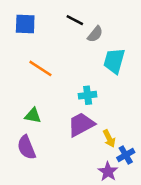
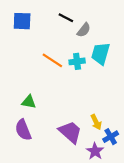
orange line: (40, 68) -> (52, 60), moved
cyan cross: (88, 95) -> (77, 61), moved
purple trapezoid: (81, 124) -> (70, 132), moved, turned 70

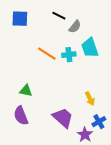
cyan trapezoid: (101, 54) -> (90, 48), turned -35
yellow arrow: (96, 122) -> (90, 99), moved

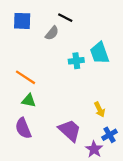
gray semicircle: (75, 27) -> (52, 33), moved
orange line: (47, 54) -> (25, 77), moved

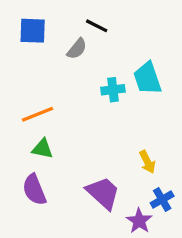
orange line: (25, 77) -> (38, 114), turned -55

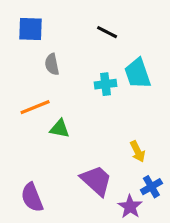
black line: (97, 26) -> (107, 32), moved
gray semicircle: (77, 49) -> (52, 64), moved, turned 130
green triangle: (42, 149) -> (60, 129), moved
purple semicircle: (34, 190) -> (32, 197), moved

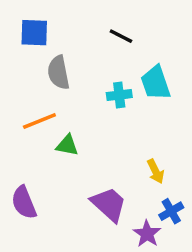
gray semicircle: (52, 64) -> (59, 72), size x1.4
purple semicircle: (32, 197) -> (24, 203), moved

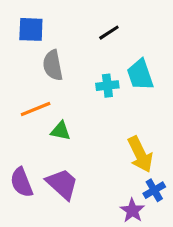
black line: (121, 36) -> (109, 33), turned -60
yellow arrow: (156, 171) -> (140, 154), size x1.6
purple trapezoid: (109, 204) -> (62, 184), moved

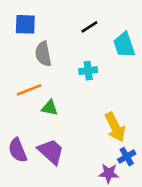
cyan trapezoid: (140, 75) -> (124, 45), moved
purple star: (132, 210) -> (109, 173), turned -30

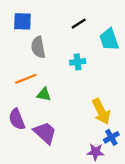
purple semicircle: (18, 150) -> (17, 119), moved

